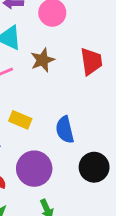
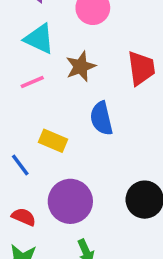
blue semicircle: (65, 130) -> (101, 118), moved

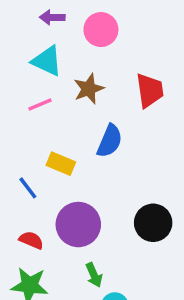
blue semicircle: (101, 118) -> (110, 141), turned -144

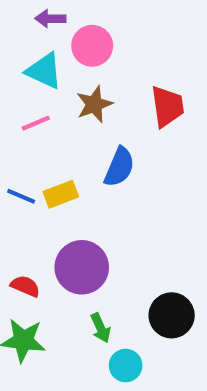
pink circle: (101, 30) -> (92, 46), moved
yellow rectangle: (61, 164) -> (61, 194), turned -44
blue line: (28, 188) -> (21, 196), moved, turned -30
black circle: (153, 223) -> (172, 315), moved

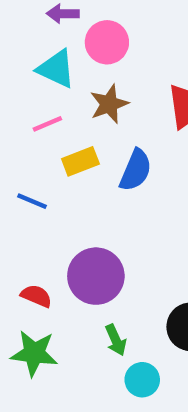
yellow rectangle: (61, 194) -> (80, 161), moved

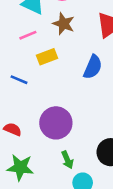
brown star: (109, 104) -> (64, 24), turned -30
blue semicircle: (136, 170) -> (93, 67), moved
red semicircle: (36, 296) -> (13, 129), moved

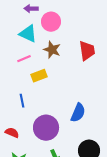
blue semicircle: (93, 67) -> (78, 113), moved
blue line: (19, 80) -> (22, 101), moved, turned 56

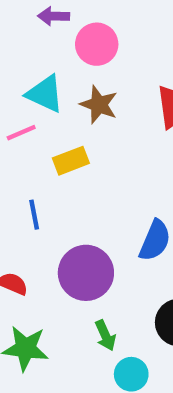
cyan triangle: (28, 34) -> (45, 94), moved
pink line: (24, 59) -> (21, 133), moved

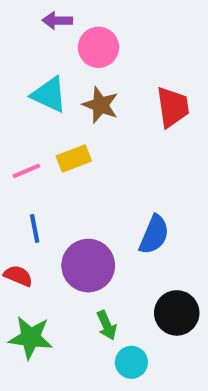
pink line: (21, 133) -> (26, 171), moved
blue line: (34, 215) -> (35, 228), moved

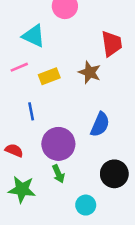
brown star: (101, 105) -> (90, 72), moved
pink line: (26, 171) -> (19, 67), moved
blue line: (35, 228) -> (31, 111), moved
green arrow: (107, 325) -> (58, 174), moved

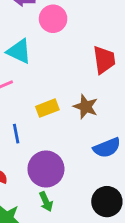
brown star: (90, 72) -> (86, 107), moved
yellow rectangle: (49, 76) -> (47, 108), moved
blue semicircle: (100, 124) -> (107, 148), moved, turned 45

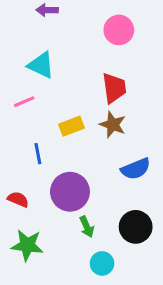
pink circle: (53, 19) -> (119, 30), moved
red trapezoid: (104, 60) -> (114, 88), moved
green arrow: (46, 202) -> (87, 227), moved

